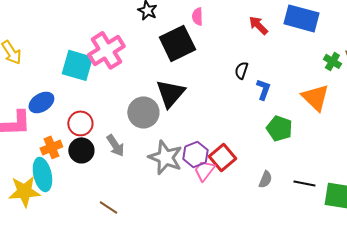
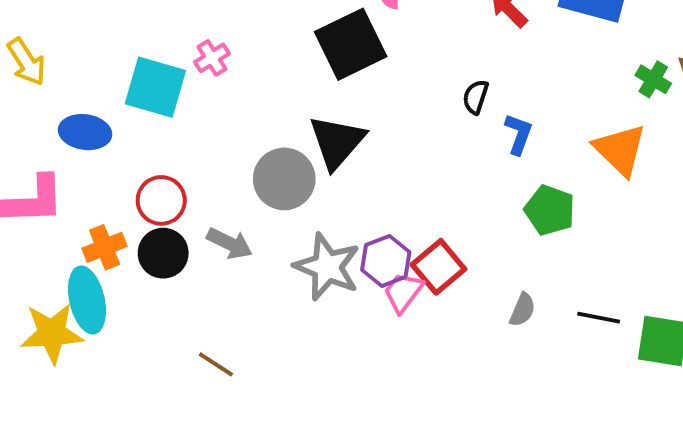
pink cross: (106, 50) -> (212, 58), size x0.5
blue ellipse: (41, 102) -> (85, 132), moved, turned 40
gray arrow: (115, 145) -> (230, 243), turned -30

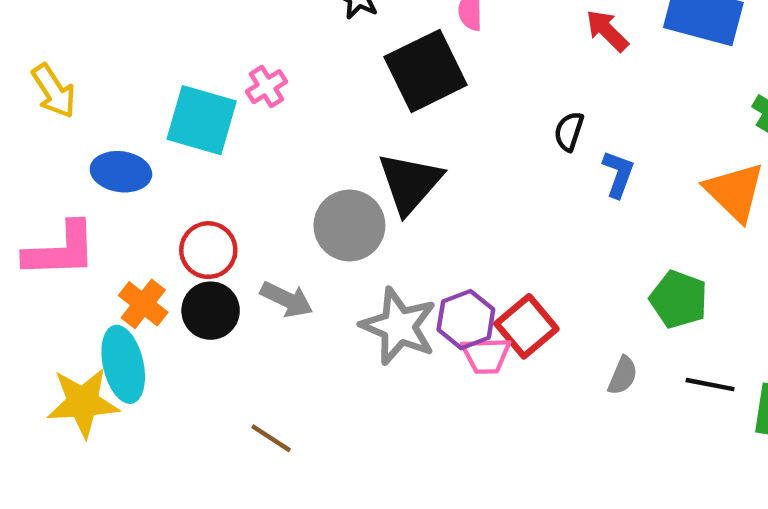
green pentagon: (550, 210) -> (679, 299), moved
orange cross: (105, 247) -> (143, 304), turned -30
pink trapezoid: (403, 292) -> (486, 355), turned -129

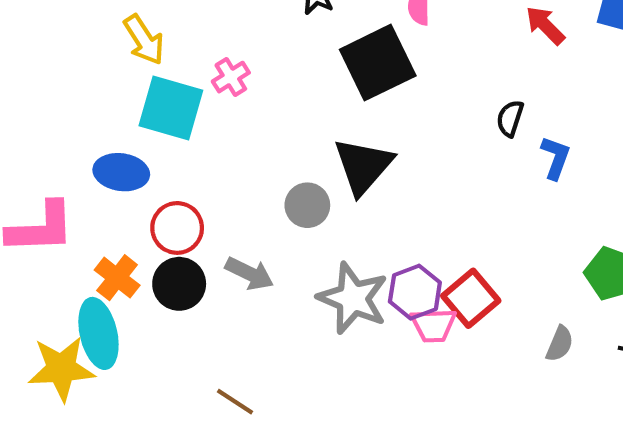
yellow arrow: (54, 91) -> (144, 40), moved
blue ellipse: (121, 172) -> (121, 172), moved
gray circle: (349, 225) -> (307, 205), size x0.7

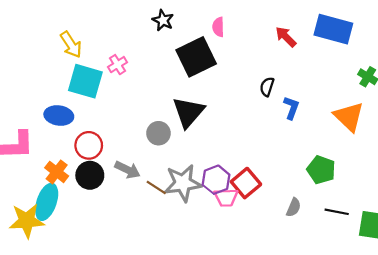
gray star: (353, 298) -> (183, 183), turned -30
cyan ellipse: (98, 333) -> (47, 202), turned 32
brown line: (235, 402) -> (156, 187), moved

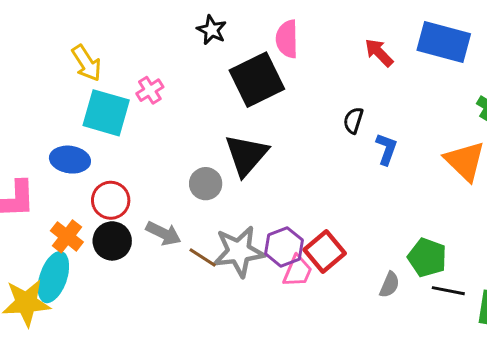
pink semicircle: (218, 27) -> (287, 39), size x1.4
green pentagon: (321, 170) -> (427, 258), moved
pink trapezoid: (226, 197) -> (298, 271), turned -65

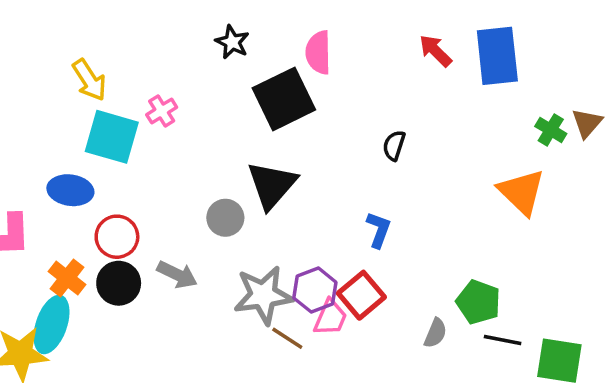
blue rectangle: (444, 42) -> (497, 56), turned 69
red arrow: (379, 53) -> (435, 51), moved
blue L-shape: (386, 149) -> (379, 230), moved
brown line: (203, 258) -> (287, 338), moved

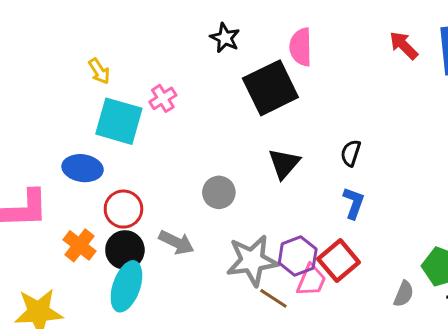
yellow arrow: (89, 80) -> (99, 71), size x0.7
black semicircle: (394, 145) -> (351, 153), moved
black triangle: (272, 185) -> (284, 164), moved, size x0.7
cyan ellipse: (51, 324) -> (126, 286), moved

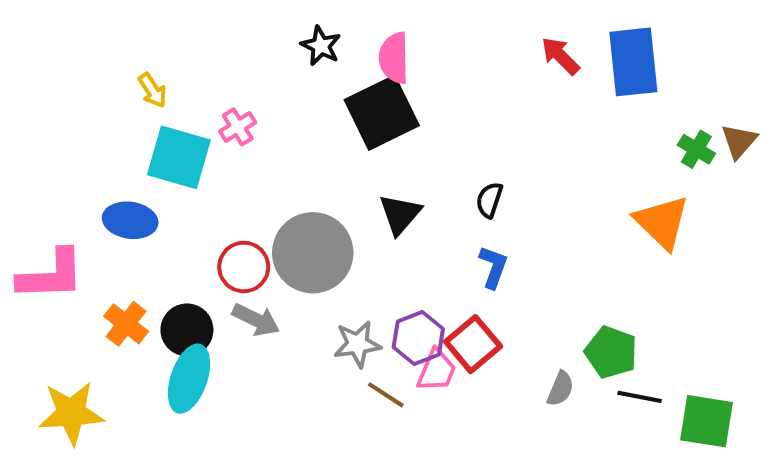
pink semicircle: (301, 47) -> (394, 58), moved
gray circle: (219, 192) -> (313, 253), size x1.8
red circle: (123, 209) -> (244, 267), moved
gray star: (252, 261) -> (357, 344), size x0.7

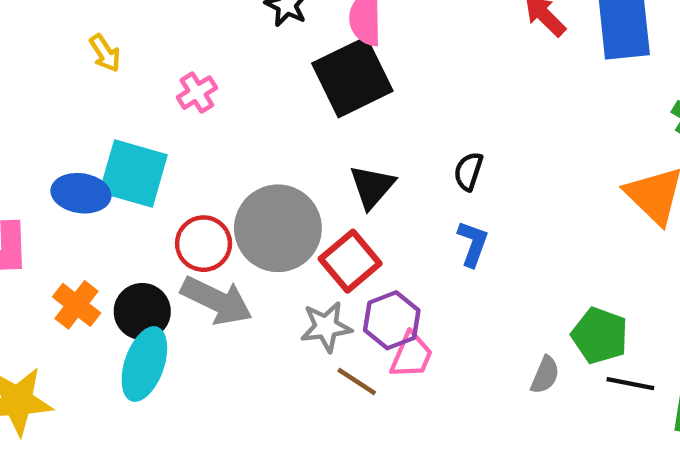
cyan square: (179, 157) -> (133, 174), moved
gray arrow: (256, 320) -> (217, 301), size x1.4
red square: (473, 344) -> (350, 261), moved

